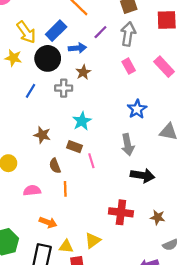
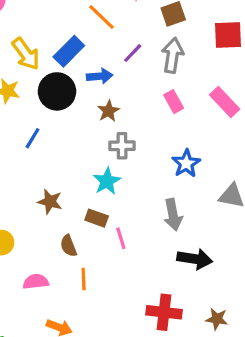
gray cross: (64, 88) -> (122, 146), moved

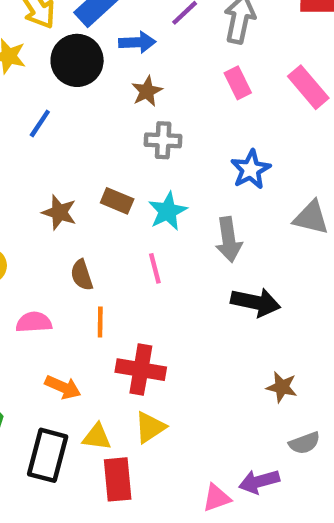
cyan star: (107, 181) -> (168, 211), moved
brown rectangle: (97, 218) -> (117, 201), moved
red cross: (164, 312) -> (141, 370), moved

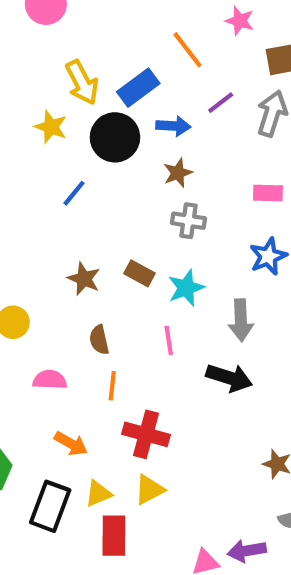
pink rectangle: (238, 83) -> (268, 193), moved, turned -68
black arrow: (256, 302) -> (229, 378), moved
yellow triangle: (97, 437) -> (98, 494), turned -36

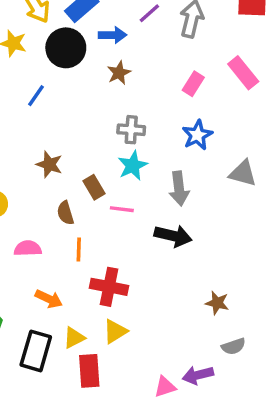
pink rectangle: (268, 193) -> (193, 84), turned -55
gray cross: (188, 221) -> (131, 130), moved
brown rectangle: (139, 273) -> (94, 187), moved, turned 35
pink line: (169, 340) -> (122, 209), turned -70

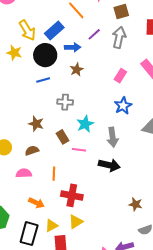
blue line: (36, 96) -> (43, 80), moved, turned 40
gray cross: (131, 130) -> (65, 102), moved
brown semicircle: (65, 213) -> (32, 151), moved, turned 88

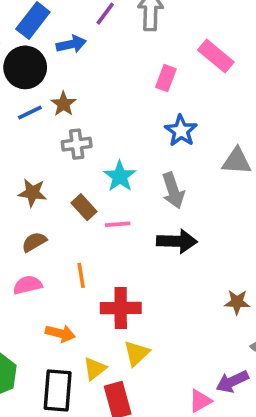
brown star: (77, 70) -> (63, 104), moved

